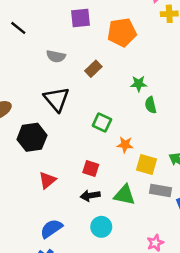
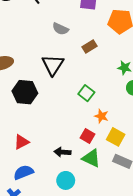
red square: (91, 168) -> (88, 136), moved
red triangle: (47, 180) -> (21, 142), moved

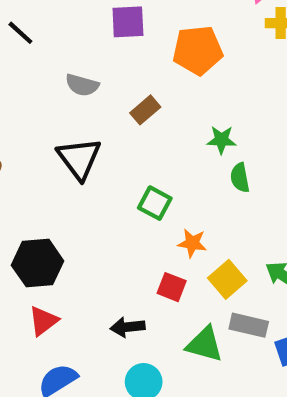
black hexagon: (25, 92) -> (38, 263), moved
yellow square: (116, 137) -> (227, 279), turned 30
green triangle: (91, 158) -> (205, 344), moved

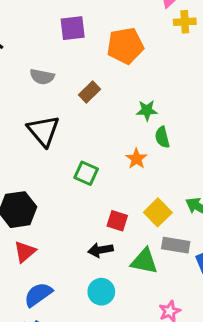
green square: (155, 203) -> (86, 173), moved
orange star: (192, 243) -> (136, 159), moved, turned 30
black arrow: (128, 327) -> (101, 250), moved

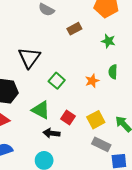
green star: (147, 110) -> (108, 41), moved
black triangle: (43, 131) -> (29, 58), moved
green triangle: (144, 261) -> (41, 110), moved

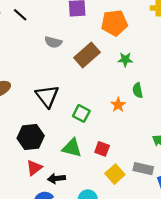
brown rectangle: (74, 29) -> (87, 55), size x1.6
yellow square: (96, 120) -> (115, 174), moved
black arrow: (51, 133) -> (57, 178), moved

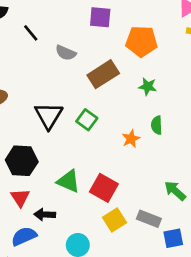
black line: (20, 15) -> (31, 33), moved
green square: (81, 113) -> (87, 120), moved
red square: (102, 149) -> (104, 188), size x1.5
red triangle: (34, 168) -> (20, 198), turned -35

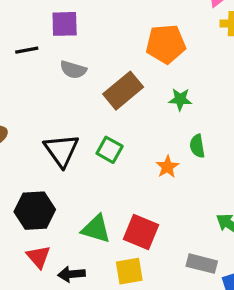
purple square: (100, 17) -> (65, 24), moved
black line: (31, 33) -> (27, 50), turned -54
yellow square: (115, 220) -> (129, 271), moved, turned 30

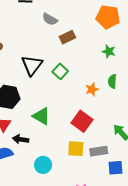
brown rectangle: (123, 91) -> (67, 37), moved, size x0.7
red square: (141, 232) -> (82, 121), moved
gray rectangle: (202, 264) -> (99, 151), turned -36
yellow square: (129, 271) -> (76, 149), moved

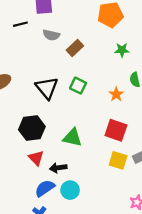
yellow square: (76, 149) -> (118, 160), turned 30
cyan circle: (43, 165) -> (70, 190), moved

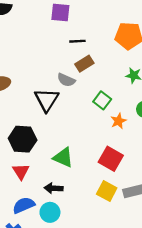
black line: (20, 24) -> (77, 41), moved
gray semicircle: (51, 35) -> (66, 80), moved
green square: (78, 86) -> (102, 100), moved
black arrow: (58, 168) -> (54, 188), moved

